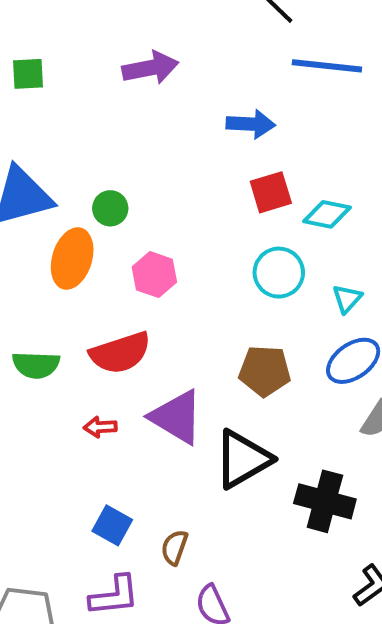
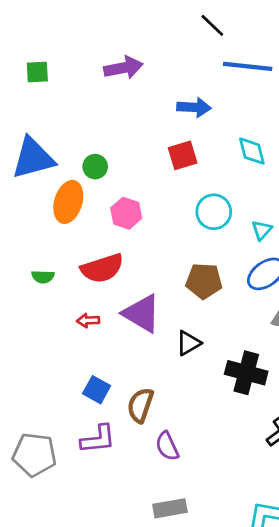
red square: (271, 192) -> (183, 155), moved
cyan diamond: (327, 214) -> (252, 151), moved, turned 64
green semicircle: (36, 365) -> (43, 277), size x0.7
black triangle: (243, 459) -> (188, 343), size x0.6
brown semicircle: (174, 547) -> (140, 405), size x1.4

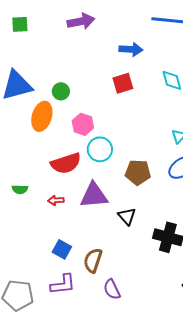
cyan circle: (214, 212) -> (100, 149), moved
green semicircle: (43, 277) -> (20, 189), moved
purple triangle: (142, 313) -> (94, 195), turned -36
black triangle: (188, 343) -> (127, 216), turned -42

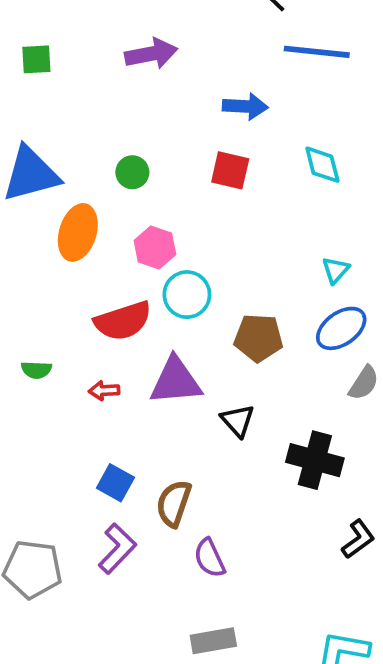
red square: (123, 83) -> (230, 170), turned 30
green circle: (61, 91) -> (132, 172), moved
purple L-shape: (63, 284) -> (117, 549), turned -40

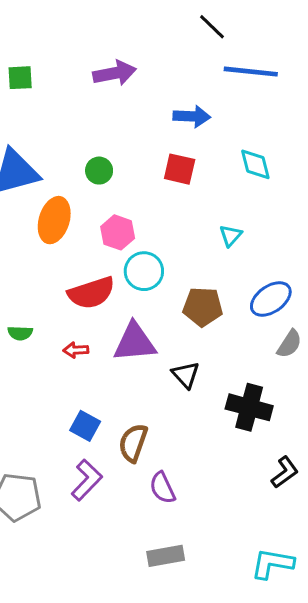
cyan triangle: (336, 270) -> (231, 236), moved

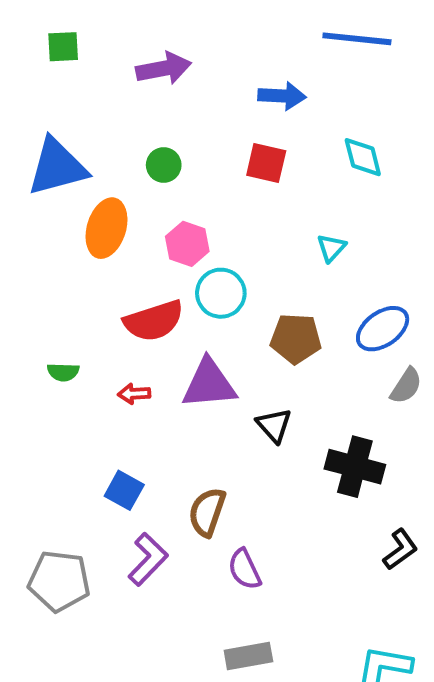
purple arrow: (115, 73) -> (164, 68), moved
blue square: (85, 426) -> (124, 490), moved

